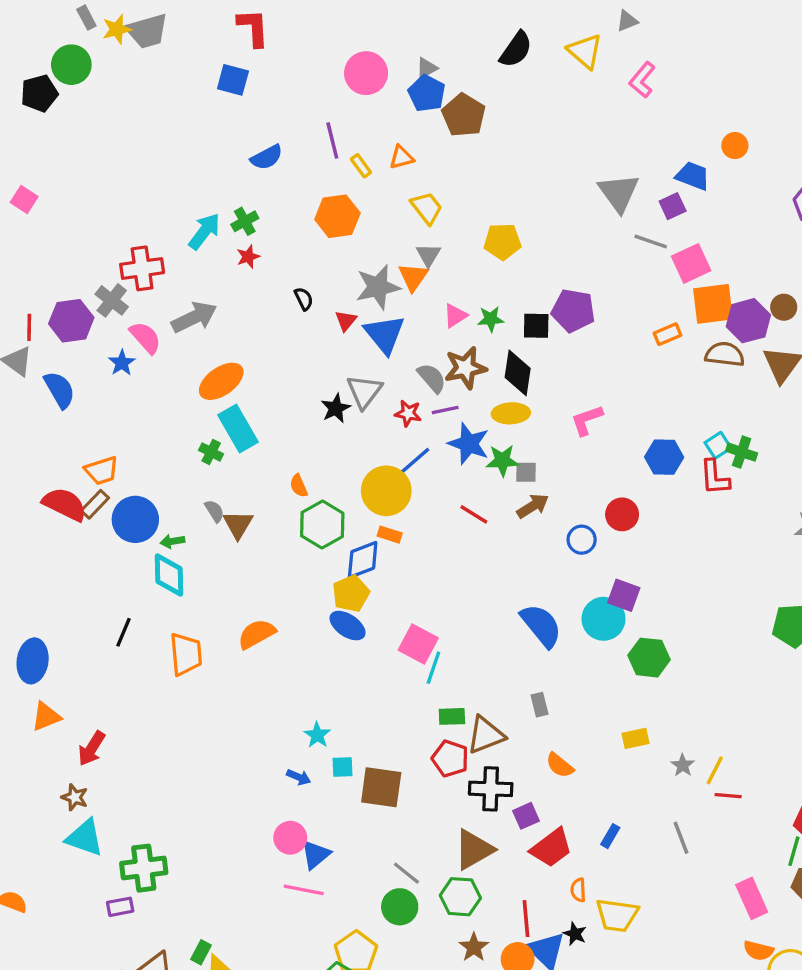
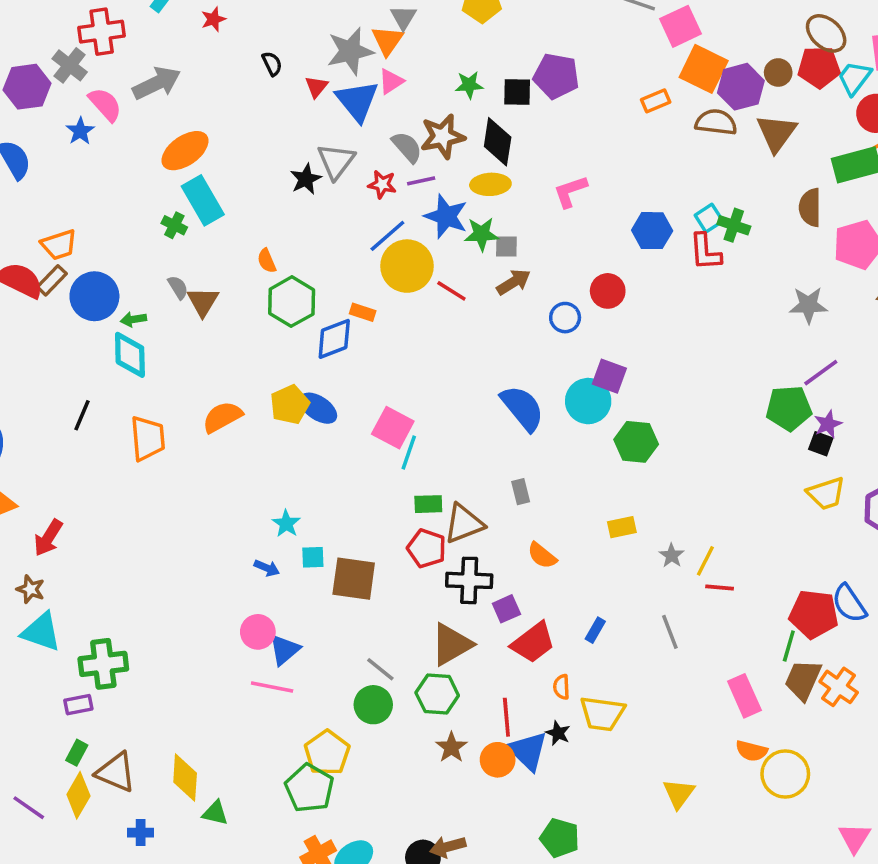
orange square: (713, 304) -> (704, 69), turned 33
pink triangle: (455, 316) -> (391, 81), moved
yellow circle: (386, 491) -> (407, 266), moved
yellow pentagon: (351, 594) -> (290, 405), moved
green rectangle: (201, 952) -> (77, 753), moved

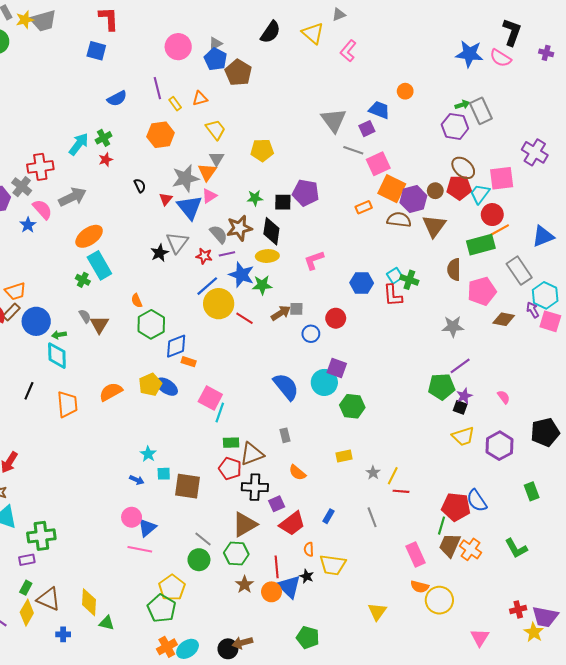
gray square: (506, 247) -> (296, 309), moved
orange rectangle: (363, 312) -> (189, 362), moved

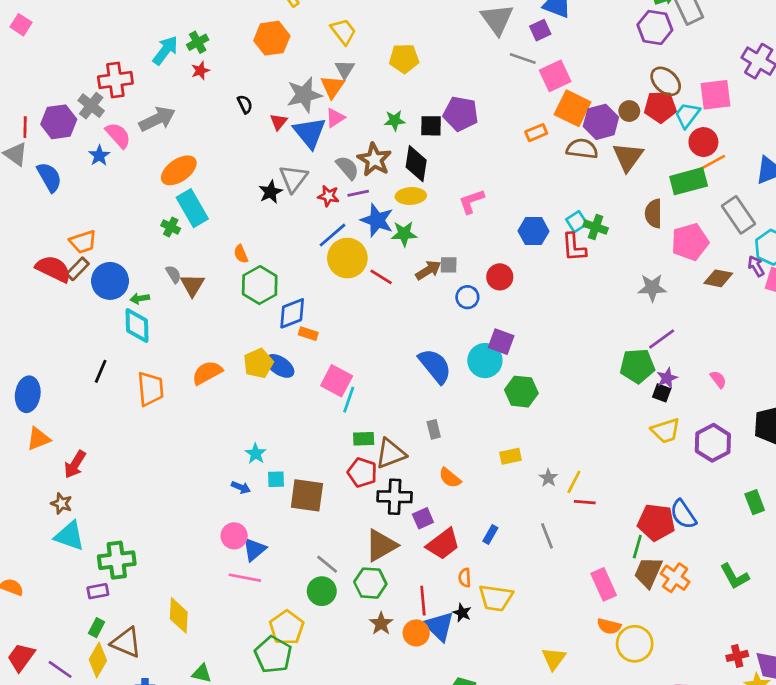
brown star: (239, 228) -> (374, 160), turned -30
yellow diamond: (89, 602) -> (179, 615), moved

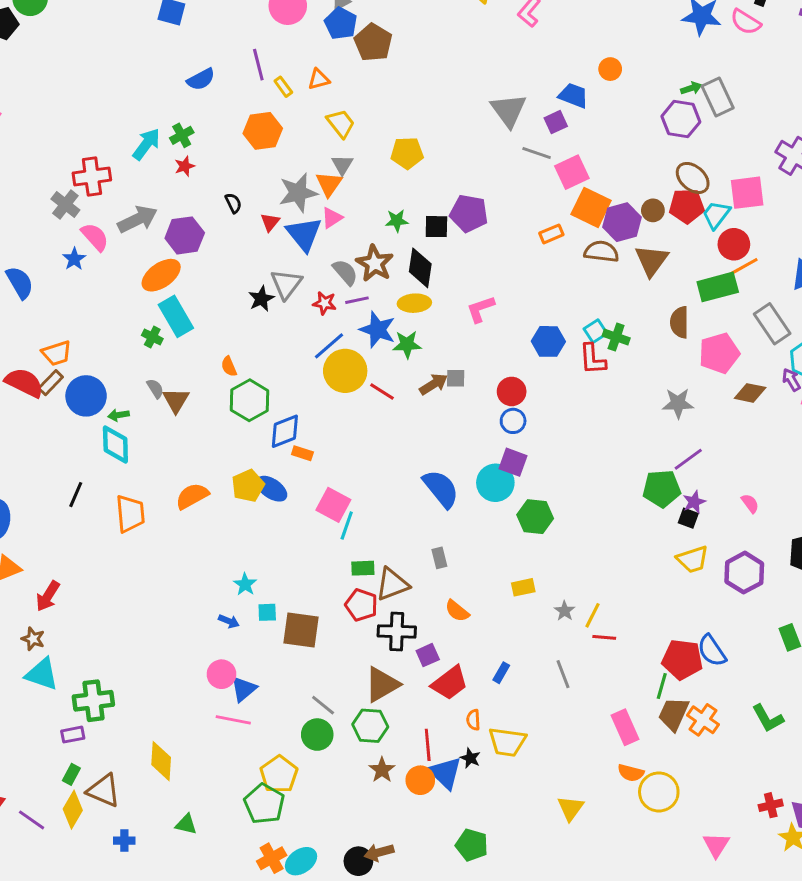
purple hexagon: (59, 122) -> (185, 235), moved
blue circle: (467, 297) -> (513, 421), moved

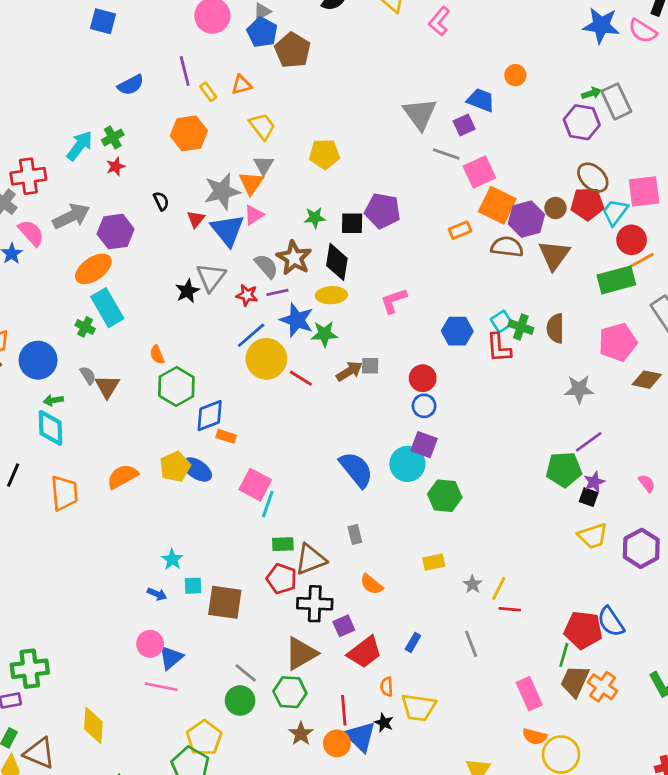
brown semicircle: (679, 322) -> (555, 328), moved
blue circle: (86, 396) -> (38, 360), moved

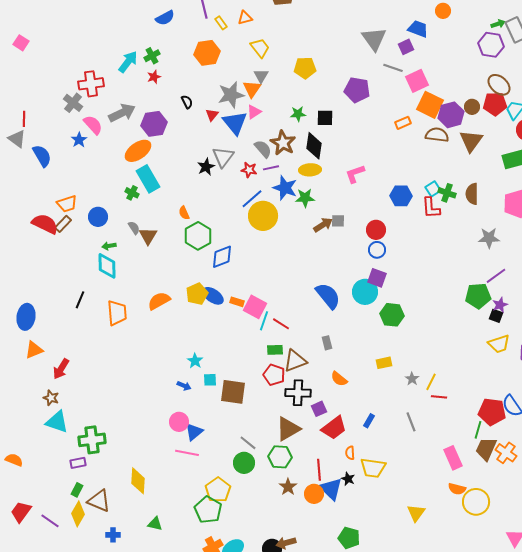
purple pentagon: (383, 211) -> (357, 90), moved
blue circle: (38, 360) -> (98, 217), size x0.7
red line: (301, 378) -> (281, 324), moved
orange rectangle: (226, 436) -> (237, 302), moved

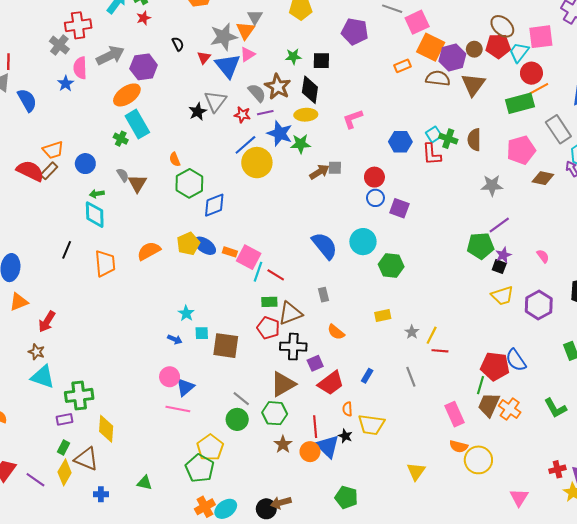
pink semicircle: (93, 125) -> (80, 68), turned -140
purple square: (377, 278) -> (399, 208), moved
yellow diamond: (138, 481) -> (106, 429), moved

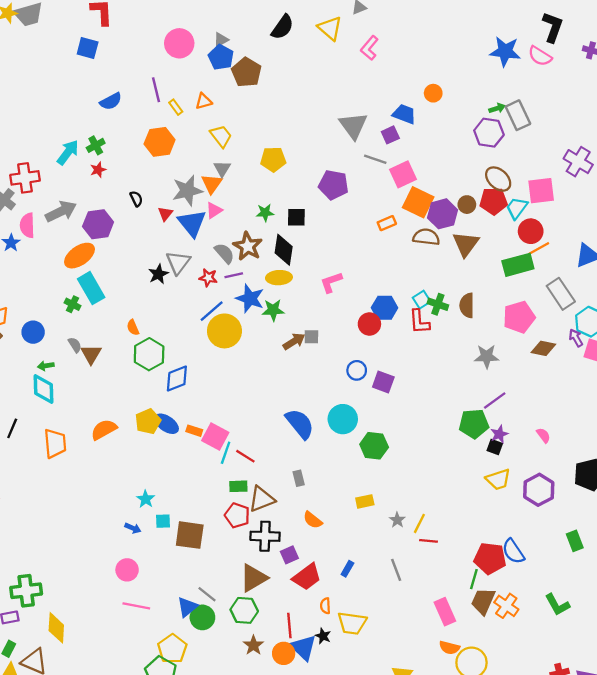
red circle: (374, 177) -> (369, 324), moved
blue triangle: (185, 387) -> (187, 607), moved

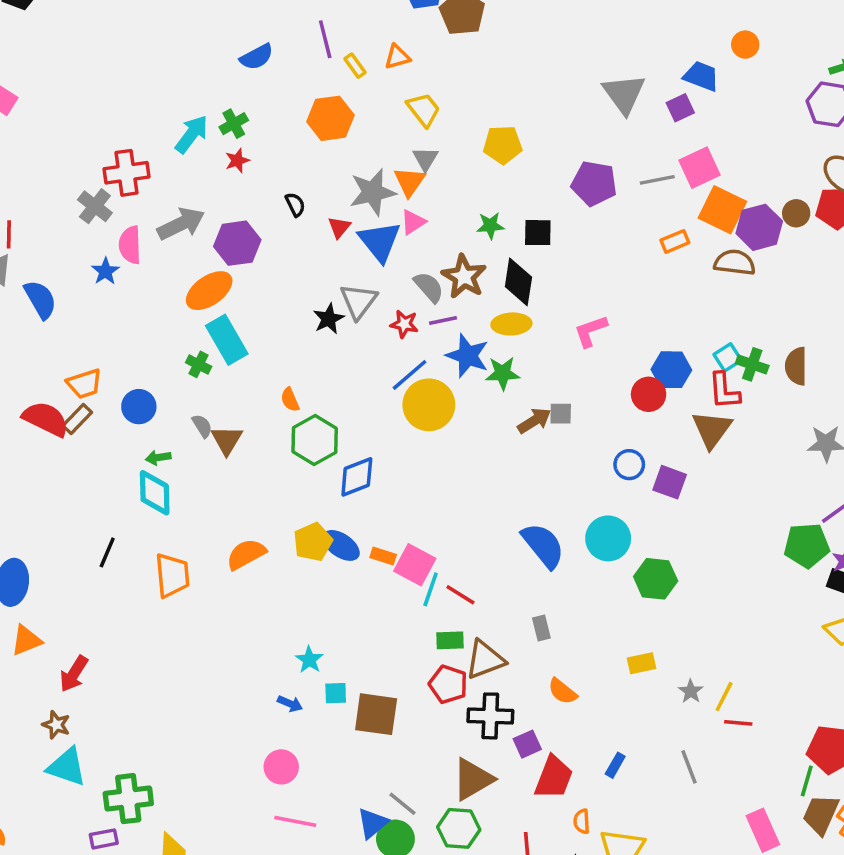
gray line: (375, 159) -> (657, 180), moved, turned -30
brown triangle: (466, 244) -> (712, 429), moved
red trapezoid: (307, 577) -> (554, 777), turned -32

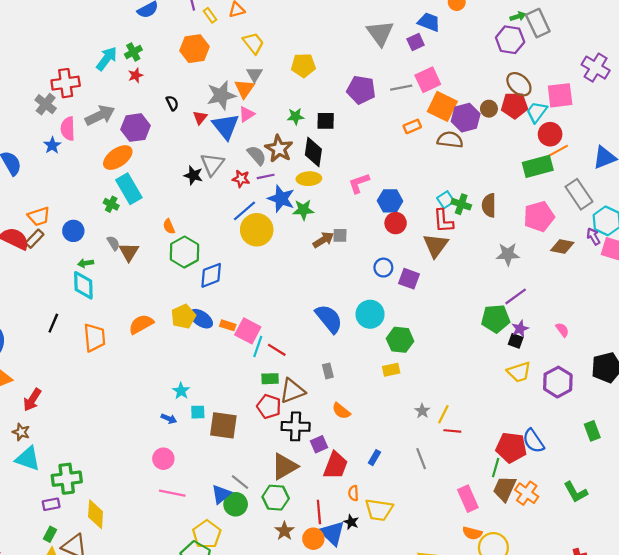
black star: (329, 319) -> (193, 175), turned -30
blue hexagon: (671, 370) -> (390, 201), moved
yellow rectangle: (642, 663) -> (391, 370), moved

